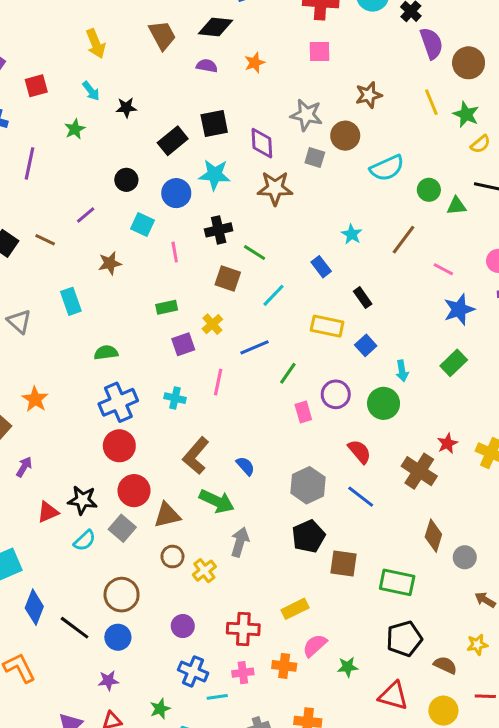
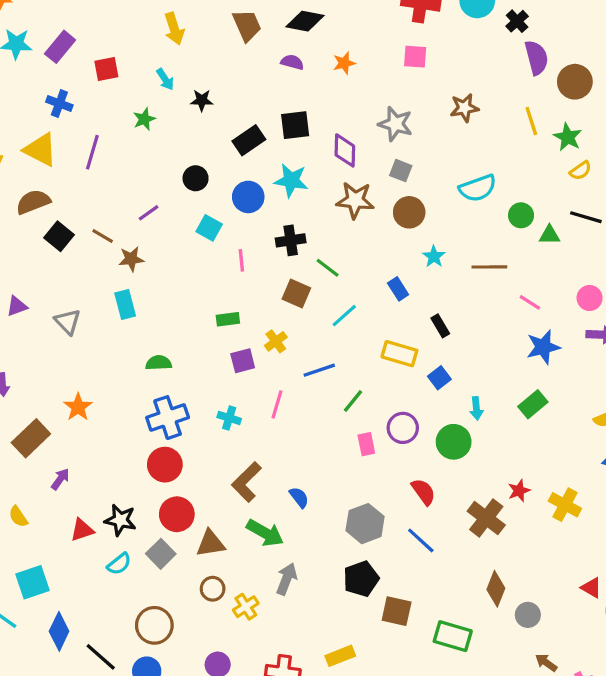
brown circle: (345, 136) -> (409, 212), moved
brown line: (404, 240) -> (489, 267), turned 48
brown star: (110, 263) -> (131, 259), moved

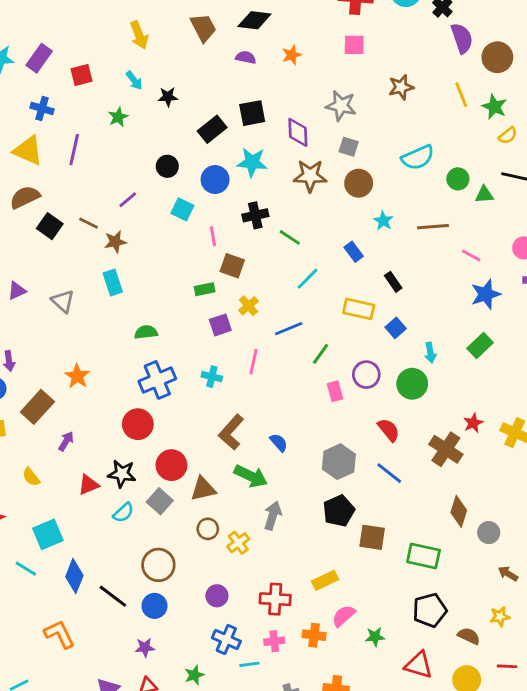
brown square: (296, 294) -> (232, 266), moved
red circle: (165, 465) -> (138, 424), moved

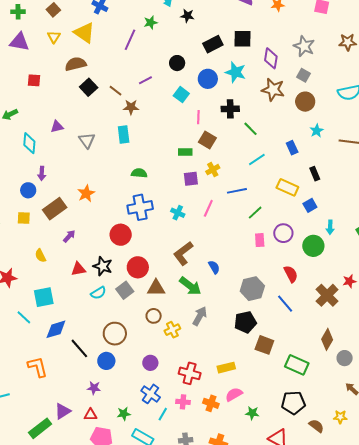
purple line: (74, 150) -> (130, 40), moved
blue diamond: (74, 576) -> (56, 329), turned 40
cyan line: (249, 664) -> (163, 414), turned -64

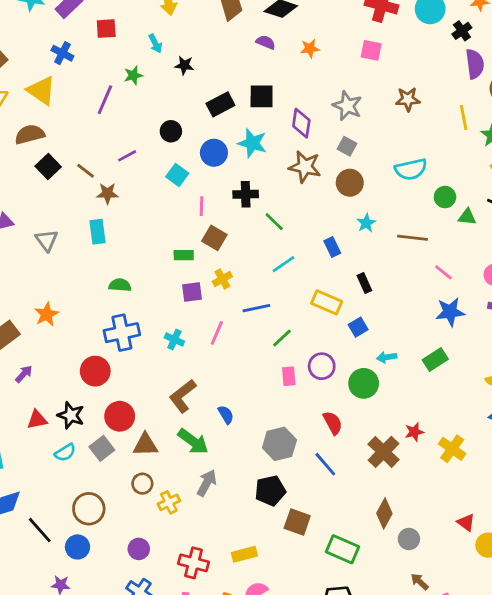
cyan arrow: (330, 227) -> (387, 357), turned 80

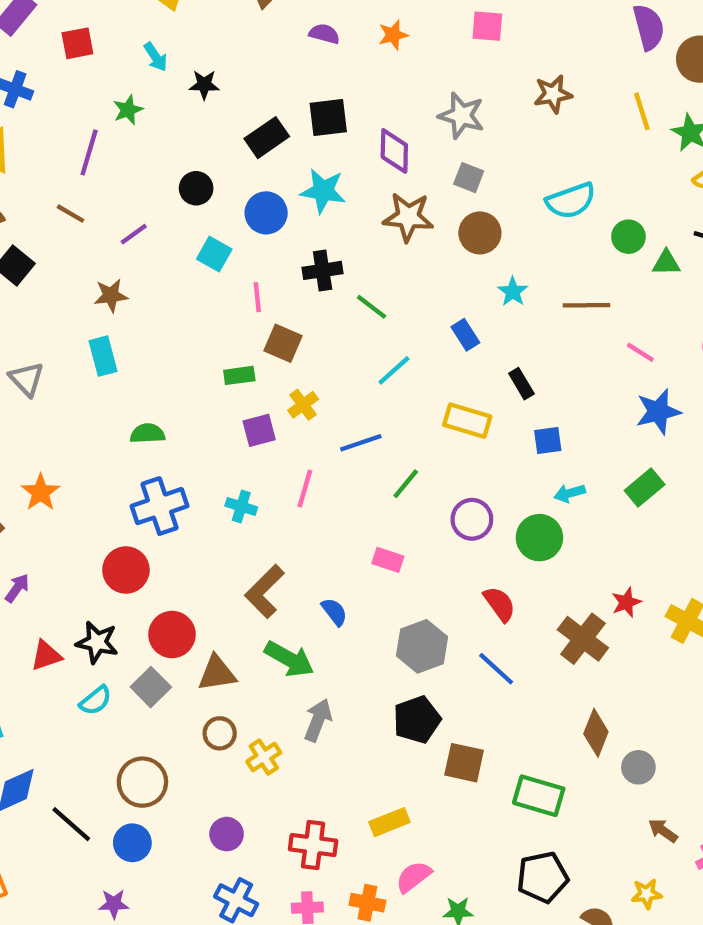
brown line: (86, 171) -> (70, 214), moved
blue square: (358, 327) -> (548, 440), moved, turned 30
pink rectangle: (289, 376) -> (388, 560), moved, turned -60

